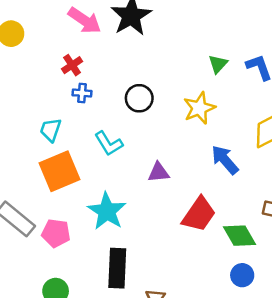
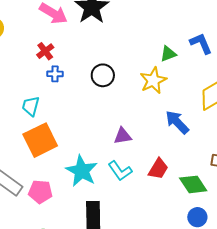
green triangle: (218, 64) -> (168, 54), moved, turned 30
cyan L-shape: (109, 144) -> (120, 171), moved
red trapezoid: (199, 214) -> (158, 169), size x0.7

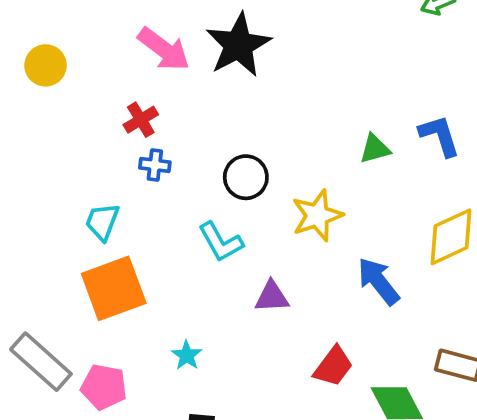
yellow star: (153, 80) -> (317, 215), moved
cyan star: (82, 171) -> (187, 355), size x0.5
cyan L-shape: (120, 171) -> (221, 242), moved

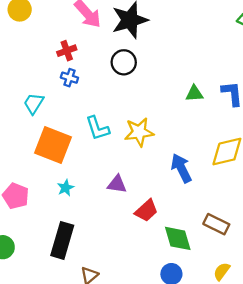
black circle: (246, 177) -> (124, 62), moved
yellow star: (317, 215) -> (139, 132), moved
orange square: (114, 288) -> (53, 145), moved, turned 30
purple triangle: (272, 297) -> (117, 184), moved

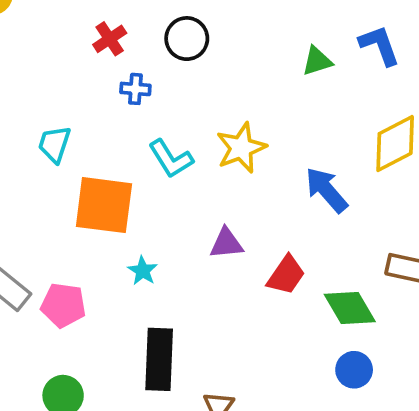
red cross: (67, 51) -> (110, 39), moved
blue cross: (69, 78) -> (135, 89), moved

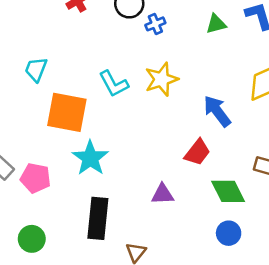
blue cross: (135, 89) -> (155, 24), moved, turned -30
purple triangle: (226, 243) -> (163, 194), moved
cyan star: (143, 271) -> (90, 158), size x1.8
red trapezoid: (286, 275) -> (197, 152), moved

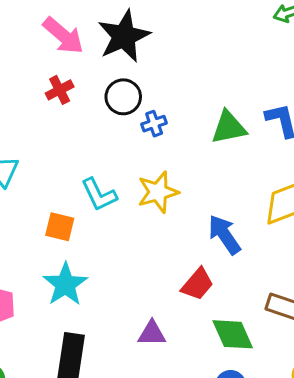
green triangle: (216, 24) -> (229, 127), size x1.4
orange square: (67, 112) -> (60, 227), moved, size x0.6

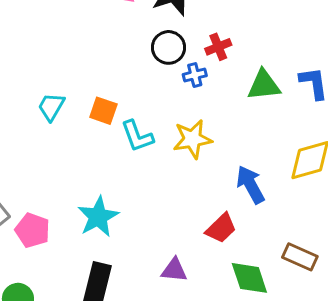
red cross: (60, 90) -> (218, 47), moved
orange square: (60, 227) -> (103, 111), moved

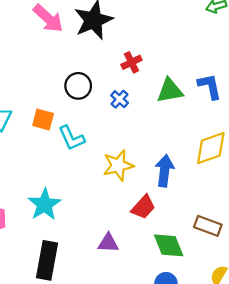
black circle: (169, 47) -> (78, 86), moved
blue cross: (195, 75) -> (120, 99), moved, turned -30
yellow star: (192, 139) -> (118, 165), moved
blue arrow: (250, 185) -> (165, 171), turned 40

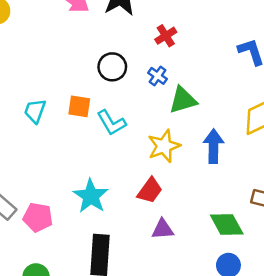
green triangle: (170, 91) -> (183, 100), moved
red trapezoid: (143, 207) -> (150, 190), moved

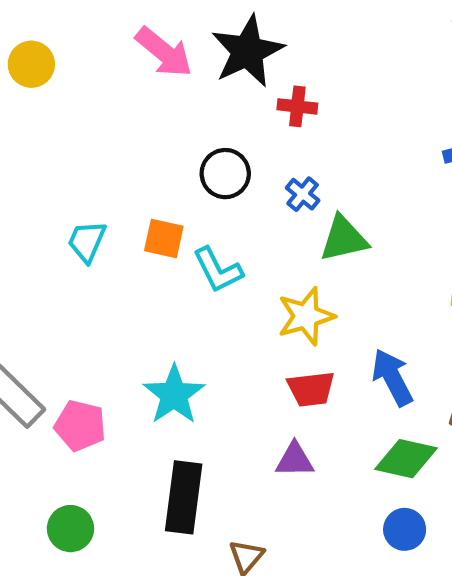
red cross: (166, 36) -> (297, 106), moved, turned 35
blue arrow: (213, 146) -> (392, 377), moved, turned -32
red trapezoid: (150, 190) -> (311, 389), moved, turned 44
green diamond: (227, 224) -> (406, 459), turned -52

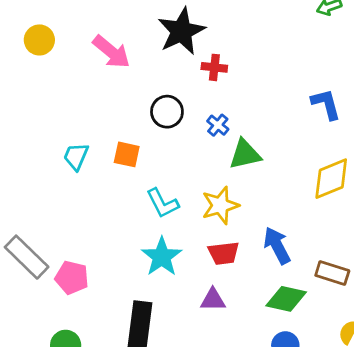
pink arrow: (164, 52) -> (111, 52), moved
cyan L-shape: (218, 270) -> (162, 203), moved
cyan star: (174, 395) -> (162, 257), moved

